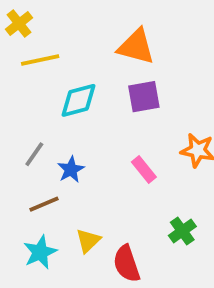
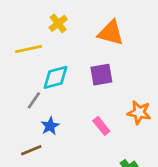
yellow cross: (19, 24) -> (58, 23), moved
orange triangle: (136, 47) -> (111, 33), moved
gray line: (34, 154) -> (34, 100), moved

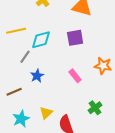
yellow line: (28, 49) -> (16, 31), moved
brown line: (31, 150) -> (14, 92), moved

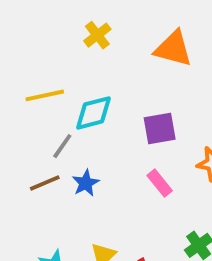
purple square: (75, 38) -> (160, 129), moved
brown line: (14, 92) -> (45, 183), moved

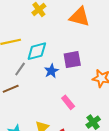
blue star: (86, 183) -> (51, 71), moved
pink rectangle: (160, 183) -> (68, 102), moved

